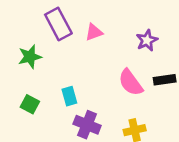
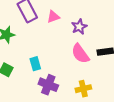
purple star: (147, 40) -> (79, 27), moved

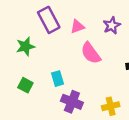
purple star: (79, 27) -> (112, 25), moved
pink semicircle: (80, 54) -> (91, 53), moved

